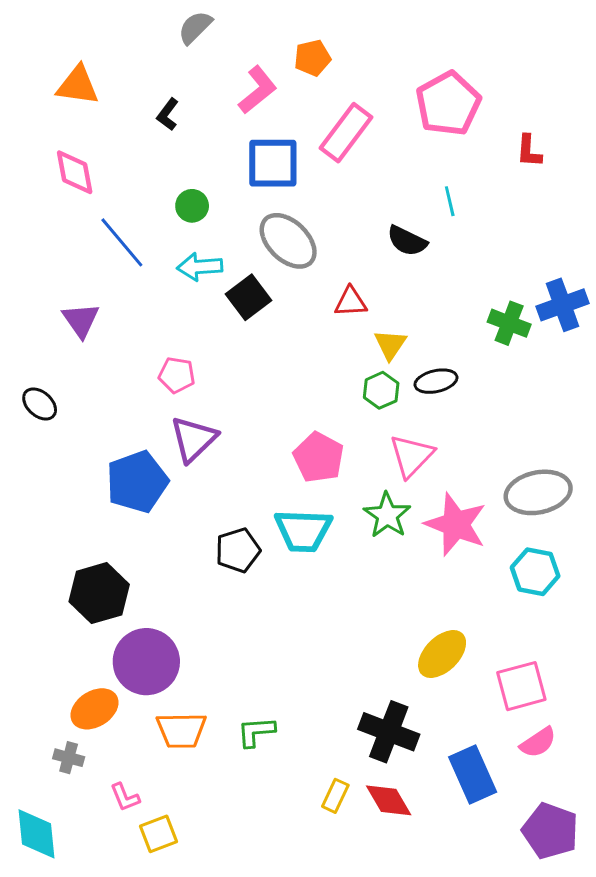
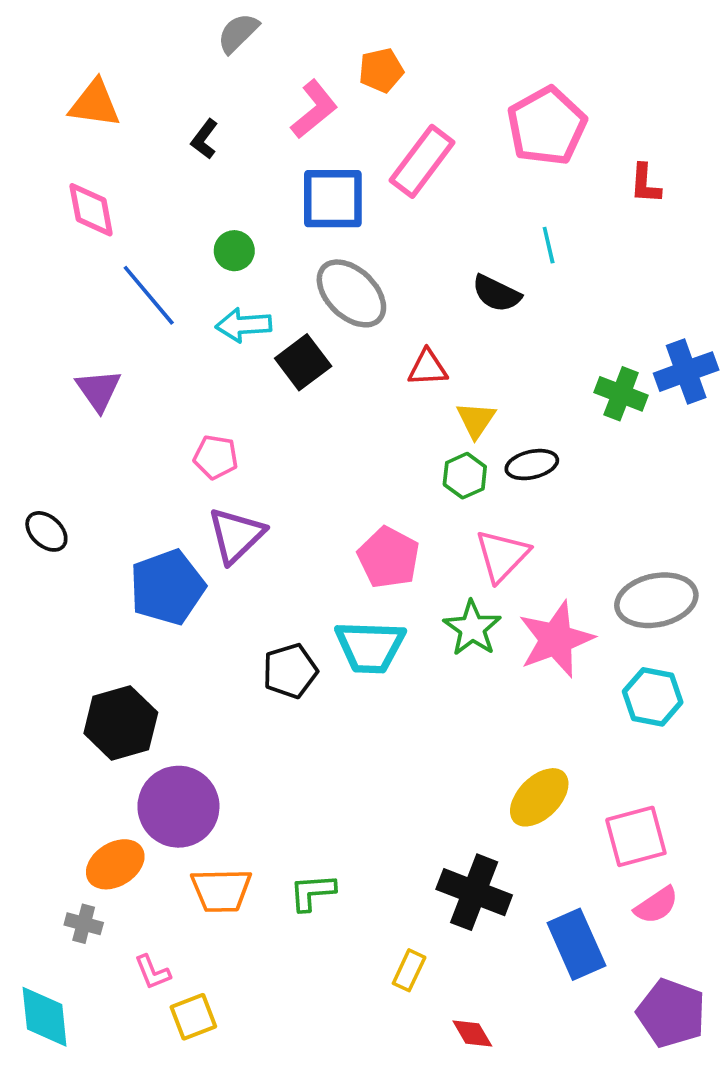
black ellipse: (40, 404) -> (46, 531), moved
pink star: (456, 524) -> (556, 639), turned 30
red diamond: (389, 800) -> (472, 1034), moved, size x0.7

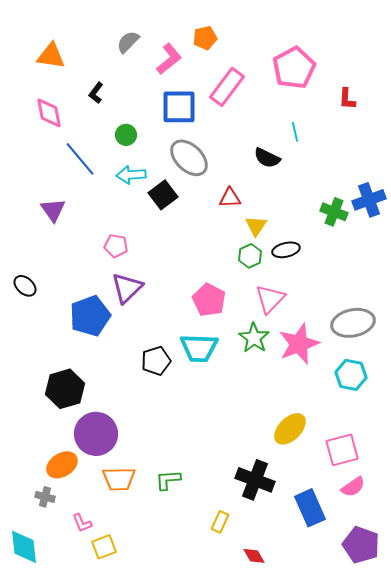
gray semicircle: (238, 33) -> (128, 42), moved
black L-shape: (205, 139) -> (96, 93), moved

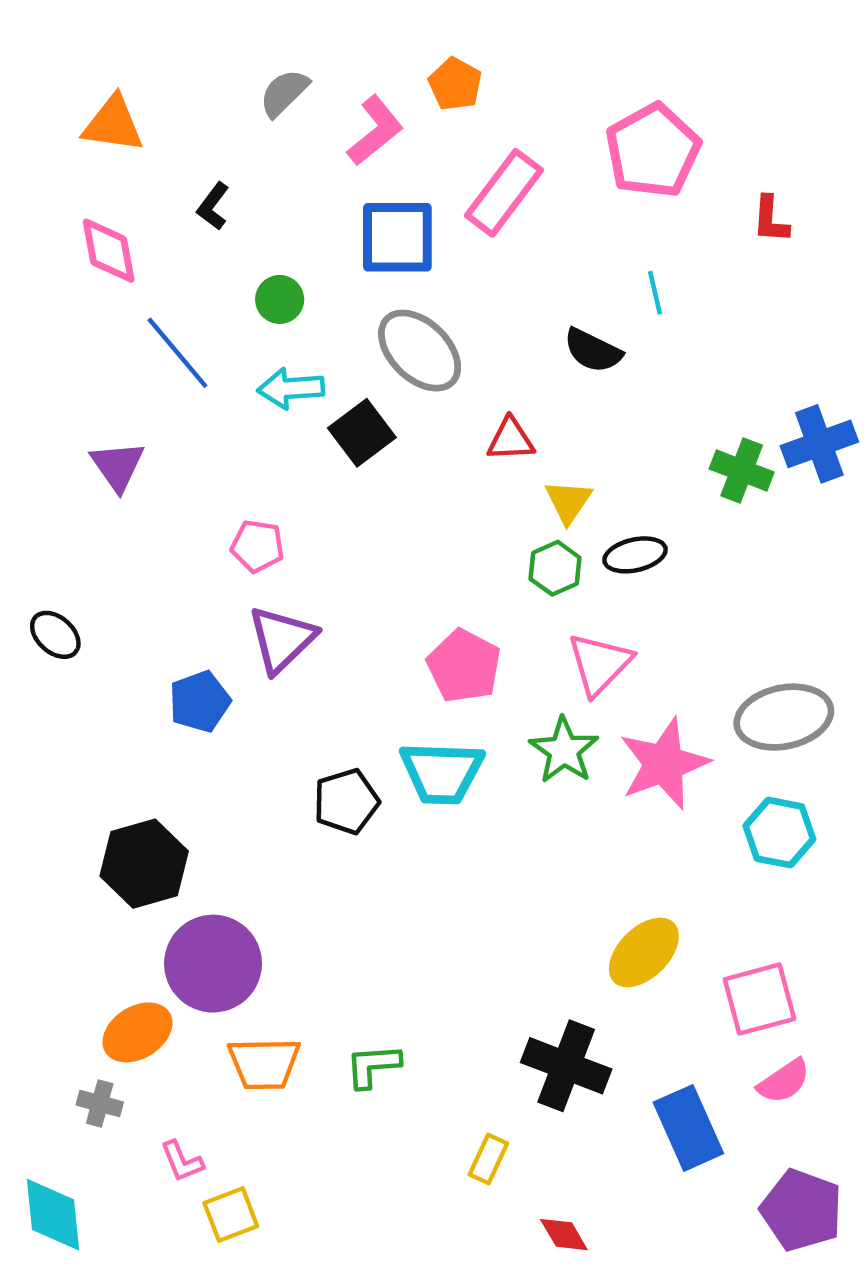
orange pentagon: (205, 38) -> (455, 84), turned -30
blue pentagon: (90, 316) -> (200, 701), size x0.7

